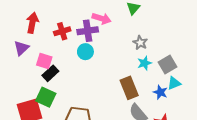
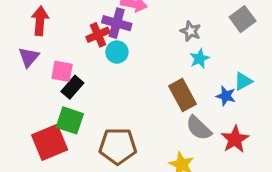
red cross: (62, 31) -> (98, 35), moved
purple cross: (88, 31) -> (117, 23), turned 30
gray square: (167, 64) -> (243, 19), moved

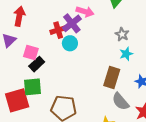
purple cross: (117, 23) -> (72, 23), turned 30
brown rectangle: (182, 95) -> (112, 78), turned 40
green square: (70, 120) -> (33, 87), turned -30

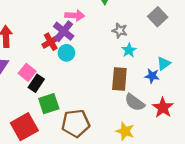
pink square: (31, 52) -> (27, 72), turned 35
green square: (33, 87) -> (49, 104), moved

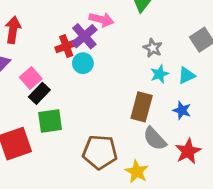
cyan triangle: (164, 63) -> (186, 75), moved
brown pentagon: (76, 123) -> (100, 152), moved

